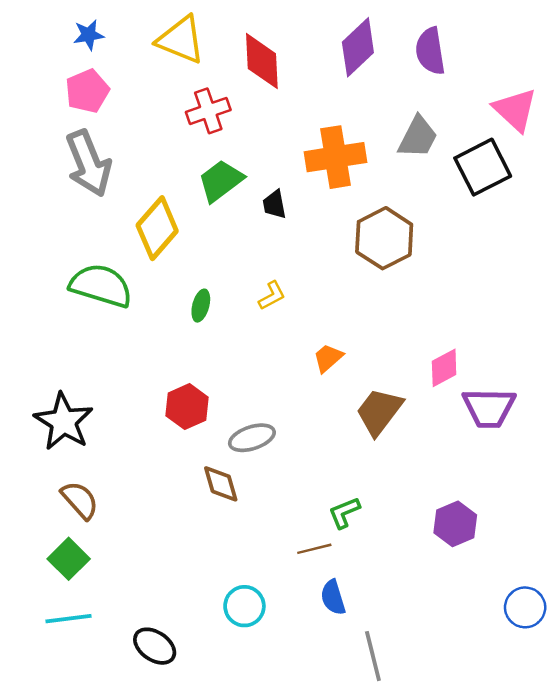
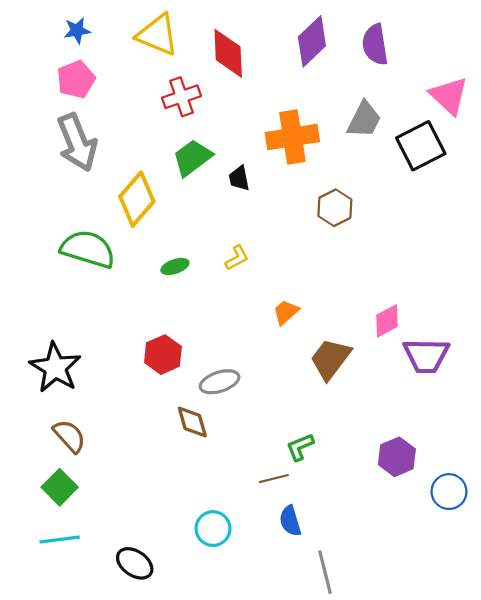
brown hexagon: (384, 238) -> (335, 208), size x0.7
green ellipse: (201, 306) -> (175, 266), turned 56
blue circle: (525, 607) -> (449, 492), moved

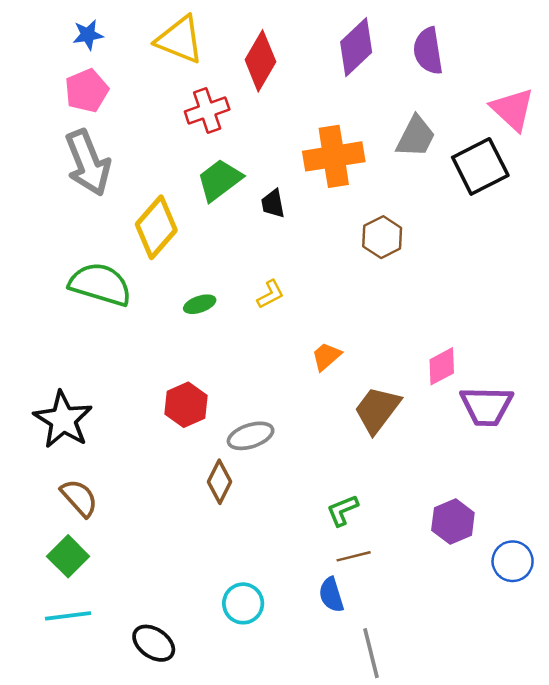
red diamond: (228, 53) -> (260, 61), turned 33
brown diamond: (192, 422) -> (220, 482), turned 42
brown line: (274, 479) -> (354, 556), moved

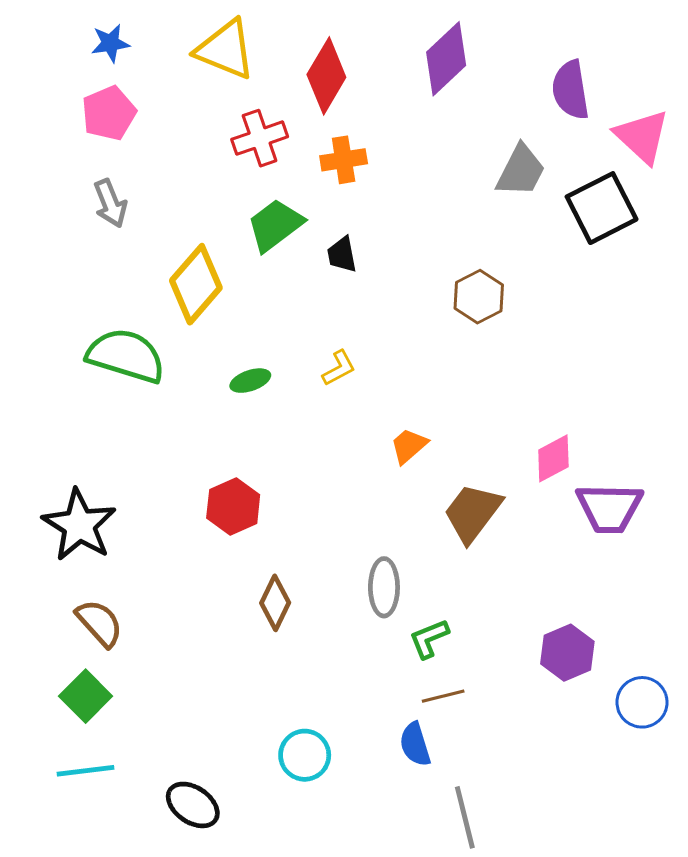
purple semicircle: (428, 51) -> (571, 90), moved
orange cross: (334, 156) -> (344, 160), moved, size x0.6
gray arrow: (88, 163) -> (110, 203), size x0.6
gray ellipse: (251, 436) -> (384, 587), moved, turned -72

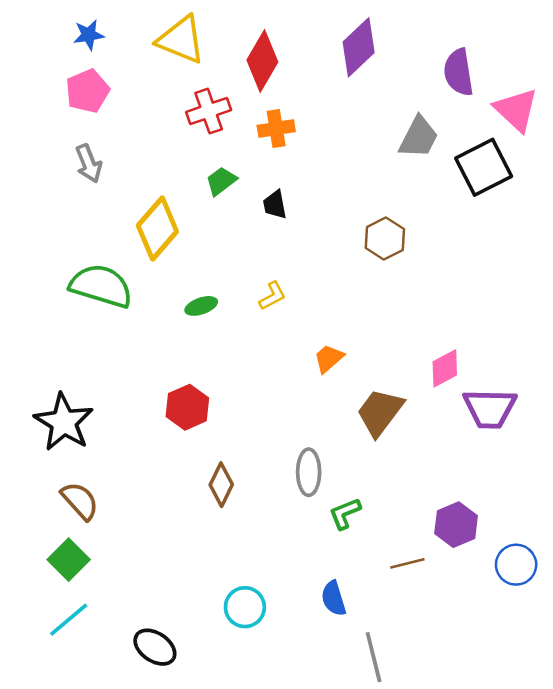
green trapezoid: (275, 225) -> (221, 181), size x0.7
brown line: (443, 696) -> (407, 563), moved
cyan line: (86, 771) -> (69, 620), turned -33

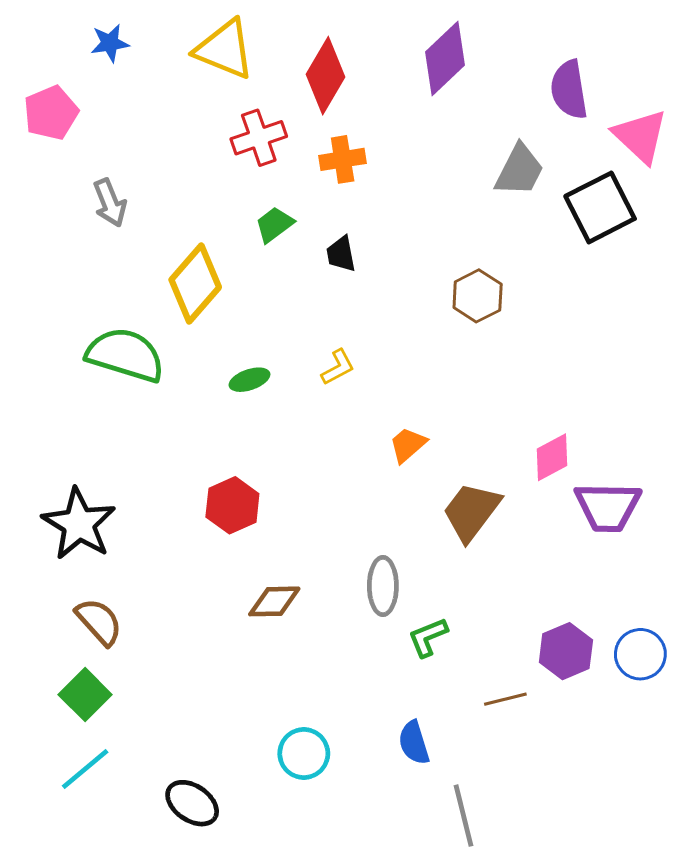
pink pentagon: (87, 91) -> (51, 113), moved
brown diamond: (221, 485) -> (274, 601), turned 63
blue circle: (516, 565) -> (640, 654), moved

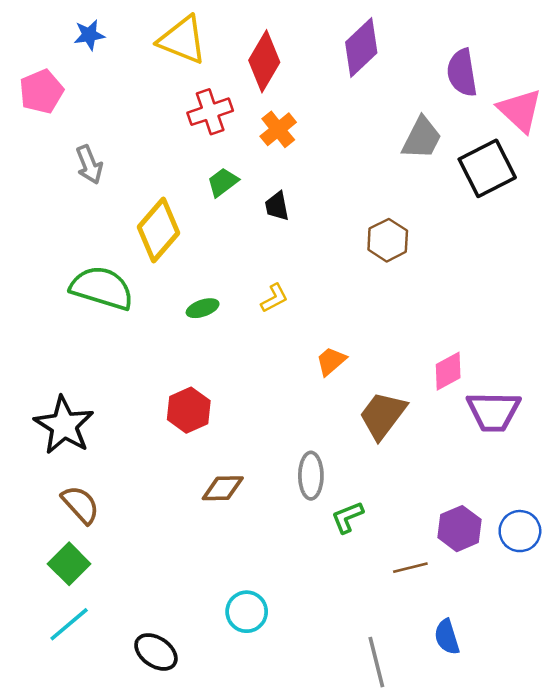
orange cross: (343, 159) -> (278, 129), turned -30
blue semicircle: (414, 743) -> (447, 637), moved

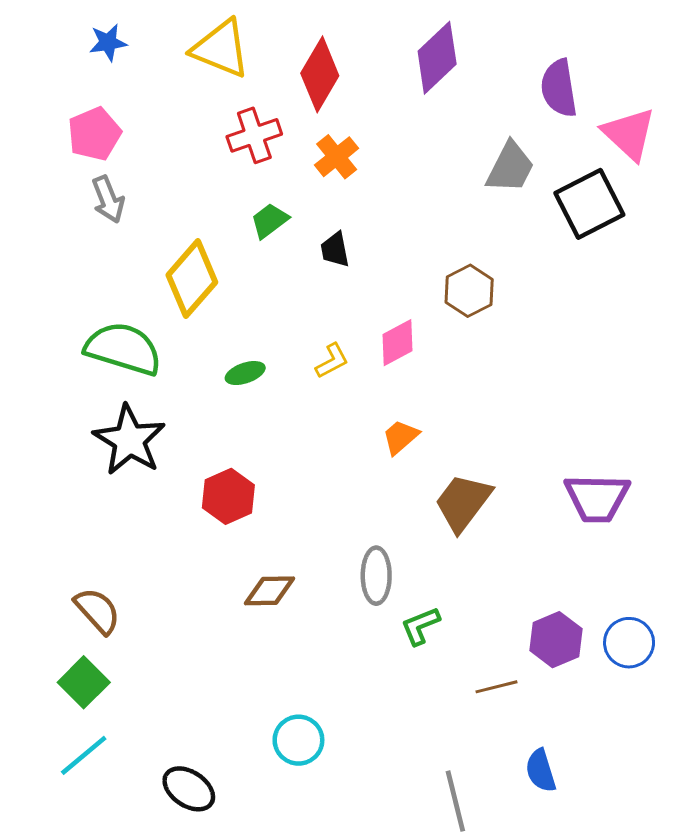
pink pentagon: (41, 92) -> (94, 134), moved
pink diamond: (448, 371) -> (397, 343), moved
black star: (64, 425) -> (129, 440), moved

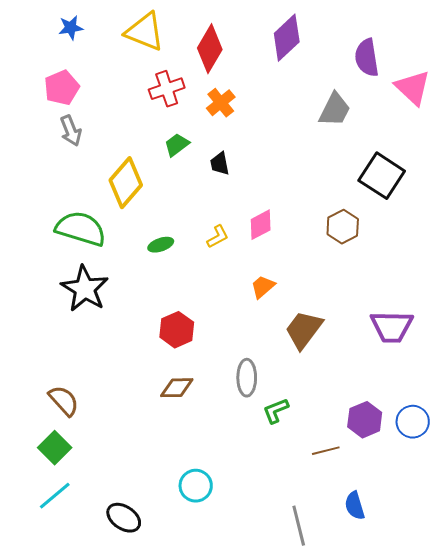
black square: (589, 204) -> (382, 176), moved, turned -30
brown hexagon: (469, 291) -> (343, 227), moved
red hexagon: (228, 496) -> (177, 330), moved

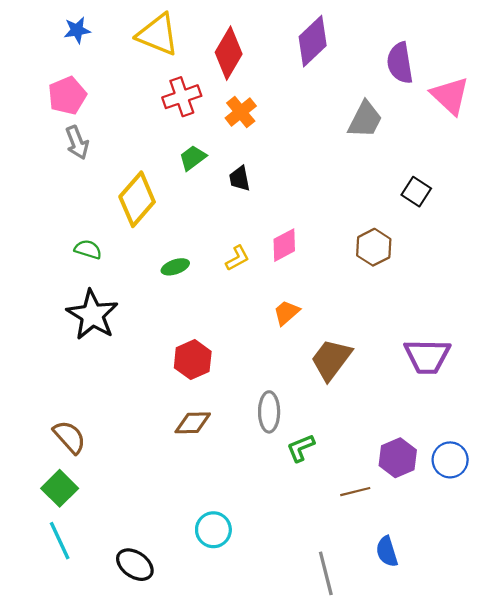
black square: (382, 176) -> (416, 192), size x0.6
green semicircle: (81, 229) -> (88, 249), size x0.5
cyan line: (55, 496) -> (60, 541), turned -75

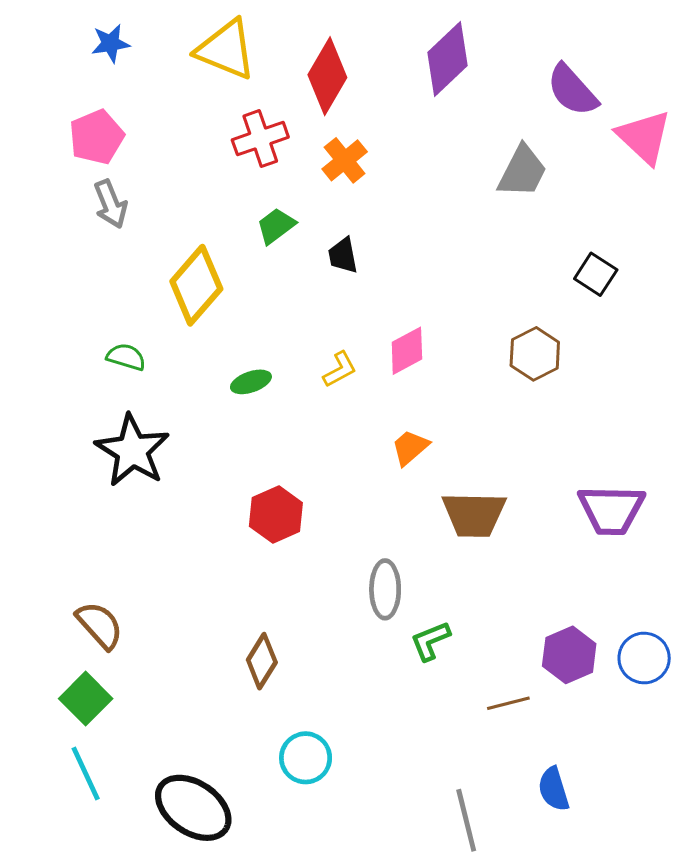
purple semicircle: (400, 63) -> (572, 90), turned -33
brown trapezoid: (331, 360) -> (474, 514), turned -126
brown diamond: (193, 423) -> (262, 661), moved, turned -57
black ellipse: (135, 565) -> (193, 808), size x1.4

